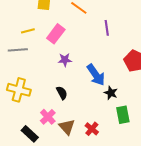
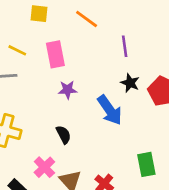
yellow line: (28, 31) -> (17, 50), turned 40
pink rectangle: (56, 34) -> (55, 54), turned -48
black star: (111, 93) -> (130, 83), moved

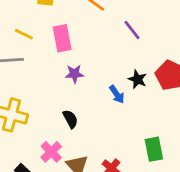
purple line: (125, 46) -> (132, 30), turned -30
black star: (130, 83) -> (137, 79), moved
blue arrow: (110, 110) -> (117, 94), size x0.6

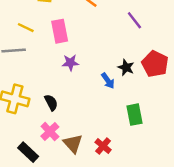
purple line: (132, 30) -> (134, 20), moved
black semicircle: (70, 119) -> (51, 102), moved
green rectangle: (154, 149) -> (134, 115), moved

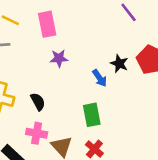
green rectangle: (134, 115) -> (92, 115), moved
pink cross: (50, 131) -> (37, 133), turned -36

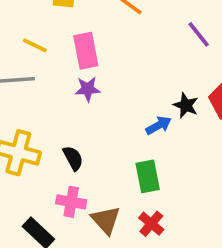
purple star: (59, 58) -> (88, 89), moved
blue arrow: (100, 78) -> (159, 125), turned -84

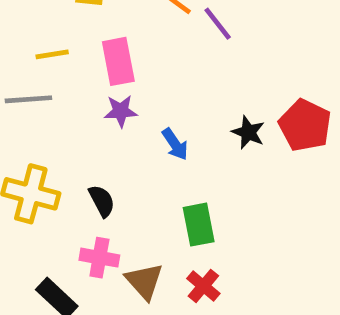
purple line: (199, 34) -> (218, 24), moved
yellow line: (35, 45) -> (52, 54), turned -35
blue arrow: (159, 125) -> (175, 144), moved, turned 85

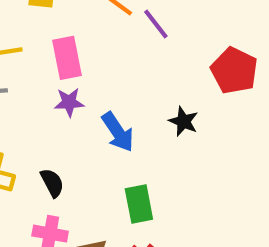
red pentagon: (305, 125) -> (234, 71), moved
blue arrow: (175, 144) -> (118, 132), size x1.4

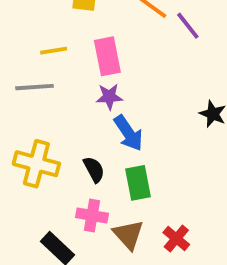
blue arrow: (118, 132) -> (128, 133), moved
green rectangle: (139, 204) -> (138, 183), moved

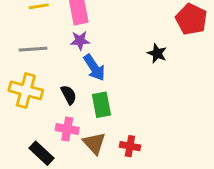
gray line: (35, 87) -> (33, 49), moved
red cross: (176, 238) -> (130, 146), turned -30

